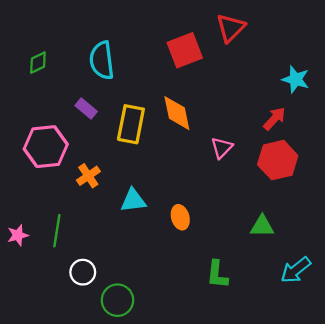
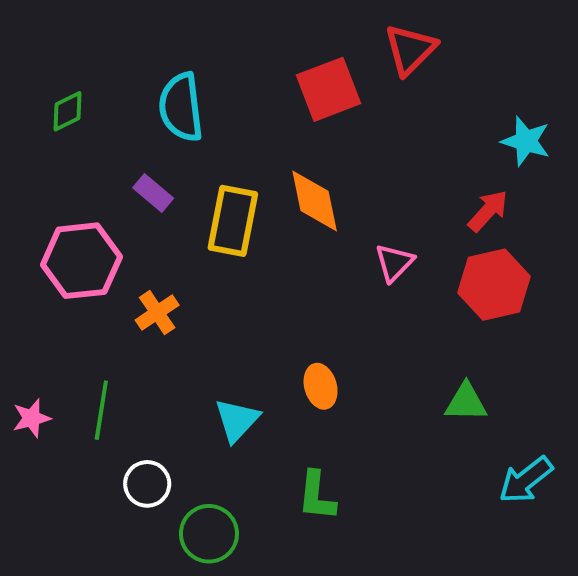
cyan triangle: (133, 200) -> (237, 420), moved, turned -40
green L-shape: (217, 274) -> (317, 496), moved

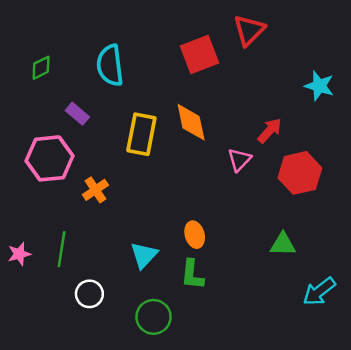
purple rectangle: (153, 193) -> (77, 114), moved
red arrow: (488, 211) -> (270, 131), moved
green L-shape: (317, 496) -> (192, 275), moved
green circle: (209, 534) -> (154, 317), moved

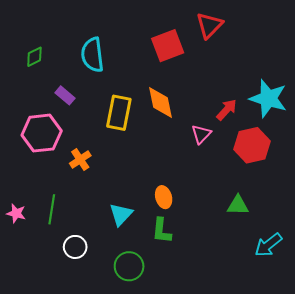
cyan star: (319, 86) -> (268, 99), moved, size x1.5
pink star: (19, 254) -> (16, 213), turned 30

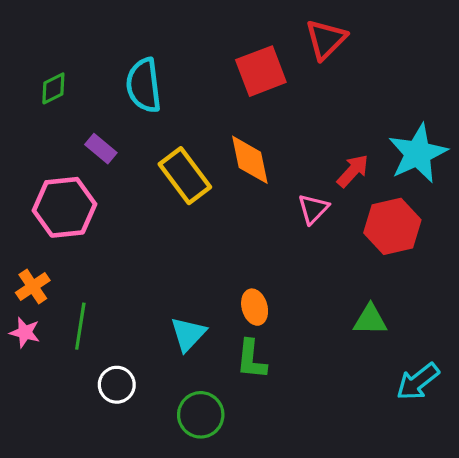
cyan star: (268, 99) -> (418, 153), turned 30
yellow rectangle: (119, 113) -> (185, 176), turned -48
orange cross: (80, 160) -> (33, 287), moved

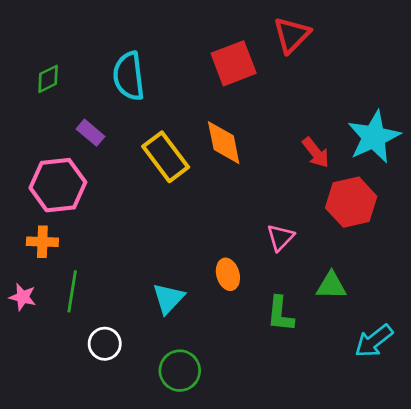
red arrow: (353, 171) -> (316, 153), turned 100
pink triangle: (313, 209) -> (280, 237), moved
orange cross: (33, 287) -> (42, 242), moved, turned 36
green L-shape: (251, 359) -> (280, 314), moved

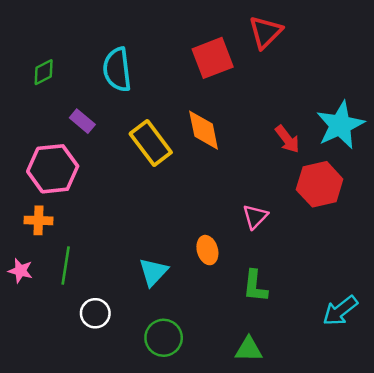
green triangle: (331, 286) -> (249, 349), moved

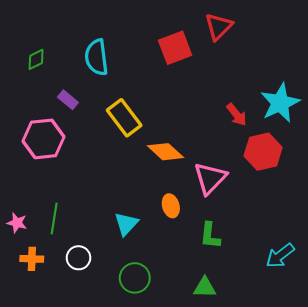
orange diamond: (204, 130) -> (165, 152), moved, turned -36
pink triangle: (255, 217) -> (210, 178), size x1.6
orange cross: (38, 220) -> (32, 259), moved

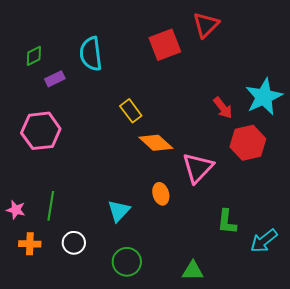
purple rectangle: (68, 100) -> (55, 79), moved, turned -66
yellow rectangle: (124, 118) -> (131, 111), moved, size x0.7
green L-shape: (210, 235) -> (227, 222), moved

